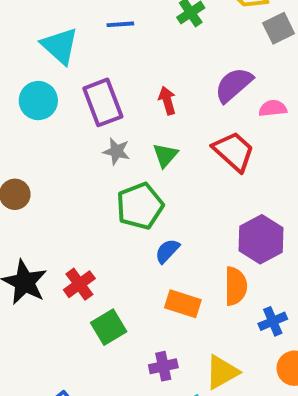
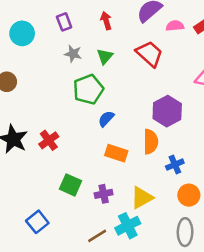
cyan circle: (38, 101) -> (22, 33), moved
purple rectangle: (103, 102) -> (64, 22), size x0.6
green square: (109, 327) -> (70, 185), moved, turned -35

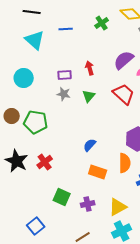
purple rectangle: (64, 22) -> (65, 75), moved, turned -72
green pentagon: (88, 89) -> (36, 122), moved, turned 30
cyan cross: (128, 226) -> (122, 231), moved

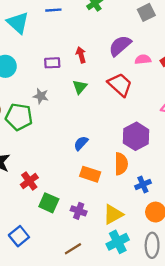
gray star: (64, 94) -> (41, 96), moved
red cross: (45, 162) -> (29, 181), moved
purple cross: (88, 204) -> (79, 211), turned 32

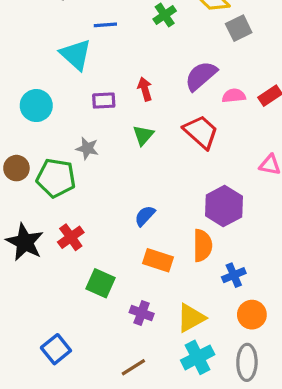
cyan triangle: (18, 23) -> (76, 54), moved
red cross: (29, 181) -> (71, 237), moved
green square: (49, 203) -> (100, 283), moved

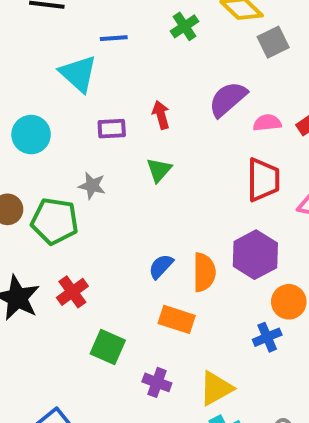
red trapezoid: (201, 132) -> (263, 180), moved, turned 48
orange semicircle: (203, 245) -> (204, 272), moved
orange circle: (252, 315) -> (289, 302), moved

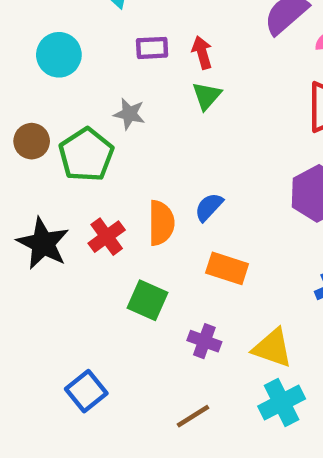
red arrow: (161, 115) -> (202, 53), moved
green pentagon: (55, 221) -> (86, 155), turned 30
orange semicircle: (204, 272) -> (161, 223), moved
yellow triangle: (216, 388) -> (273, 348), turned 48

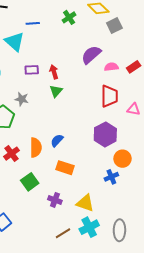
green square: (148, 300) -> (30, 182), turned 30
brown line: (193, 416) -> (63, 233), moved

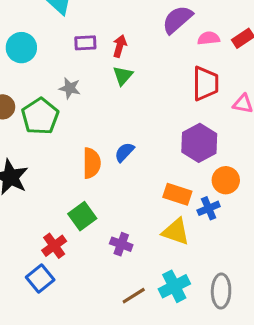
red arrow: (54, 72) -> (120, 46), turned 32
red cross: (12, 154) -> (54, 246), moved
orange rectangle: (65, 168) -> (177, 194), moved
yellow triangle: (85, 203) -> (176, 232), moved

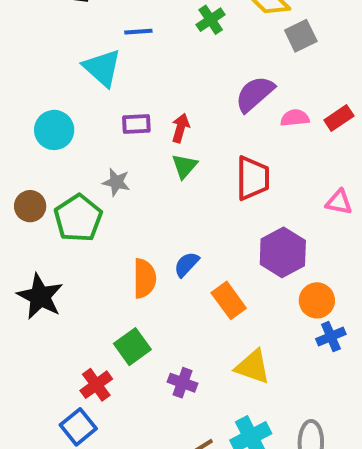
red trapezoid: (205, 83) -> (253, 178), moved
orange rectangle: (177, 194) -> (229, 300), moved, turned 36
blue cross: (209, 208) -> (331, 337), moved

